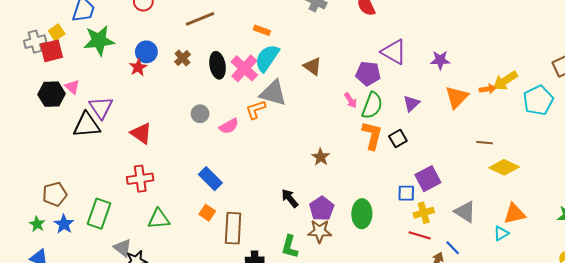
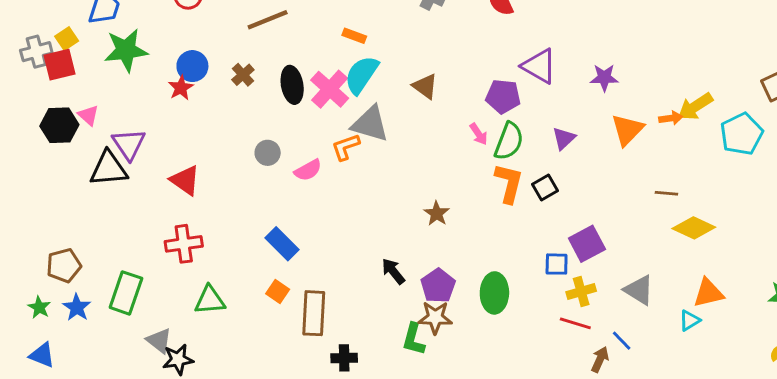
green L-shape: (290, 247) -> (414, 339), moved

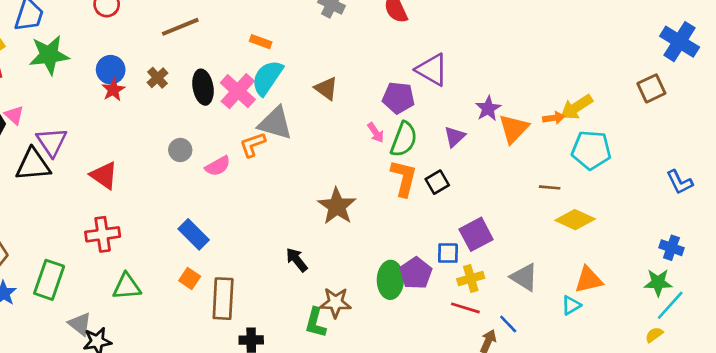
purple star: (604, 78) -> (488, 109), moved, turned -30
red star: (181, 88) -> (113, 90), moved
cyan pentagon: (742, 134) -> (591, 150), moved, turned 30
brown star: (437, 213) -> (337, 206), size x1.6
purple pentagon: (438, 286) -> (416, 273), moved

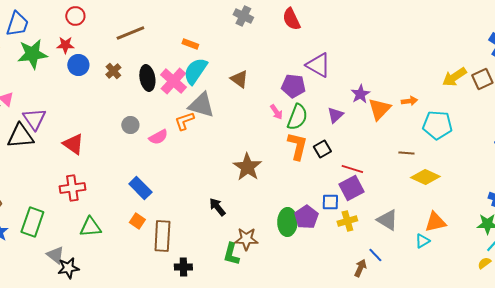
red star: (113, 90) -> (65, 45), moved, turned 30
yellow arrow: (576, 107) -> (454, 77), moved
red line: (465, 308) -> (352, 169), moved

